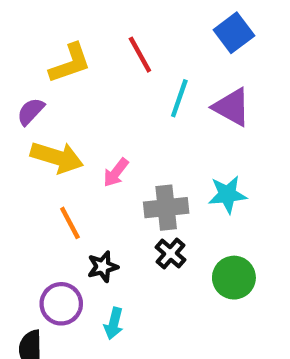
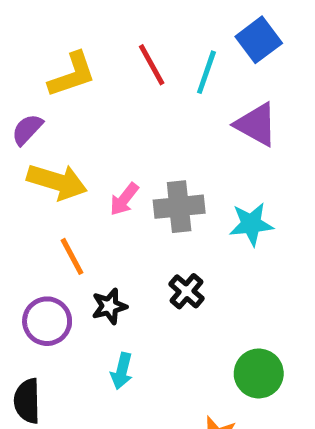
cyan line: (179, 98) -> (206, 72), moved
gray cross: (166, 208) -> (179, 207), moved
green circle: (234, 278) -> (259, 373), moved
purple circle: (61, 304) -> (47, 321), moved

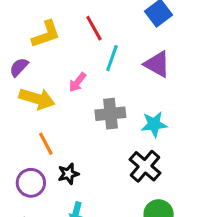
cyan line: (206, 72) -> (112, 58), moved
pink arrow: (124, 199) -> (77, 82), moved
black cross: (187, 291) -> (145, 166), moved, size x1.5

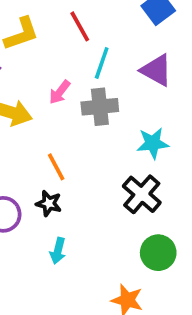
gray cross: (110, 114) -> (100, 107), moved
orange line: (46, 144) -> (56, 167), moved
black star: (68, 174) -> (49, 203), turned 30

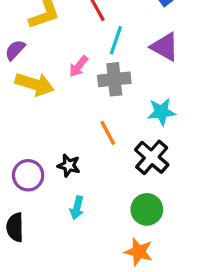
orange line: (56, 167) -> (108, 133), moved
green circle: (158, 253) -> (147, 209), moved

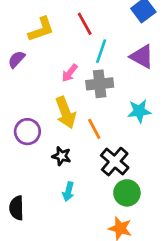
yellow arrow: (35, 84) -> (66, 112), moved, turned 52
black cross: (152, 157) -> (115, 162), moved
purple circle: (28, 175) -> (27, 132), moved

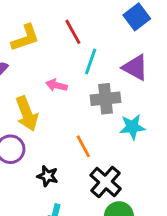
pink arrow: (70, 73) -> (56, 85), turned 66
gray cross: (100, 84) -> (106, 99), moved
yellow arrow: (66, 112) -> (27, 114), moved

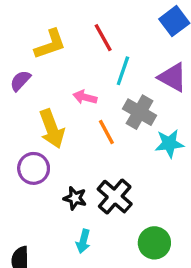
gray cross: (106, 99) -> (140, 112), turned 36
orange line: (83, 146) -> (106, 132), moved
black cross: (106, 182) -> (115, 197), moved

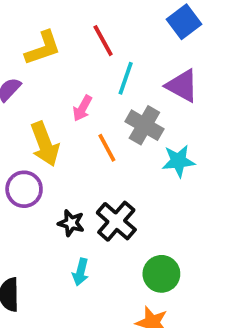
pink arrow: (85, 97) -> (82, 108), turned -75

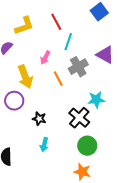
purple triangle: (182, 86) -> (105, 55), moved
gray cross: (144, 125) -> (78, 67), turned 30
cyan star: (178, 161) -> (96, 100), moved
black cross: (116, 221) -> (79, 118), moved

